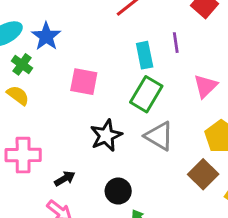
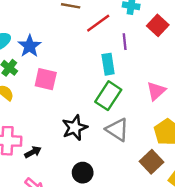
purple line: (176, 43) -> (125, 42), moved
pink square: (84, 82) -> (46, 79), moved
black arrow: (65, 179) -> (33, 152), moved

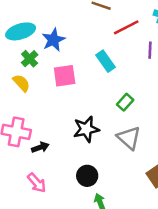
cyan rectangle: (108, 64) -> (106, 61), moved, turned -35
pink square: (46, 79) -> (65, 76), turned -30
green rectangle: (108, 96) -> (125, 102), size x0.6

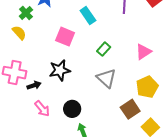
pink square: (65, 76) -> (65, 37), moved, turned 30
black star: (86, 129) -> (60, 70), moved
pink arrow: (37, 183) -> (42, 109), moved

